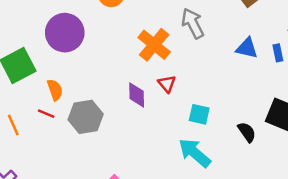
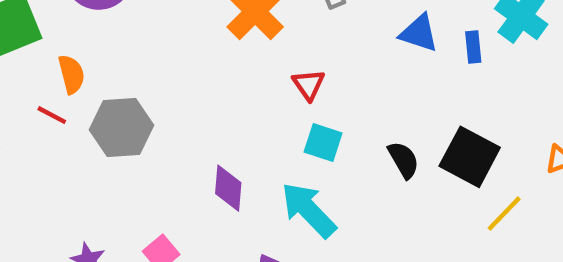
red triangle: (167, 84) -> (308, 85), moved
purple diamond: (137, 95) -> (228, 188), moved
black semicircle: (247, 132) -> (404, 160), moved

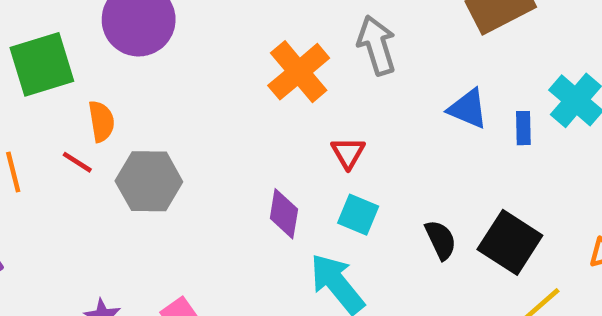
purple diamond: (228, 188) -> (284, 214), moved

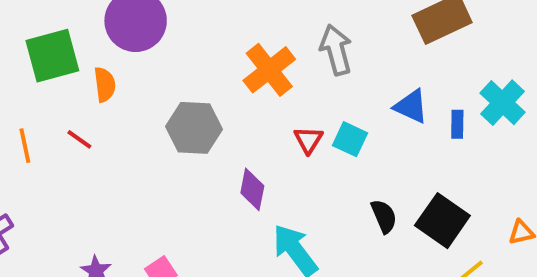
orange semicircle: (101, 121) -> (105, 85), moved
gray hexagon: (149, 181) -> (194, 128), moved
cyan square: (358, 215) -> (350, 139), moved

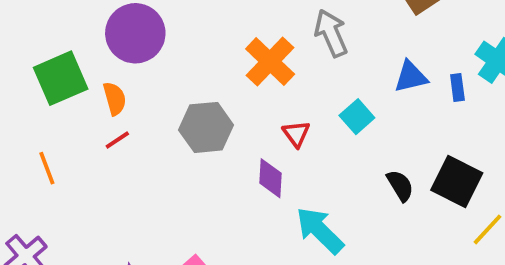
blue triangle: (411, 106) -> (411, 77), turned -30
red line: (79, 139) -> (117, 140), moved, turned -60
cyan square: (350, 139) -> (357, 117), turned 32
red triangle: (308, 140) -> (296, 134), moved

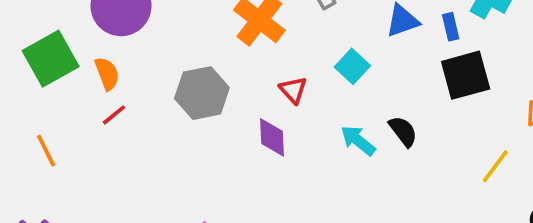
black square: (457, 182) -> (466, 75), moved, turned -36
cyan arrow: (320, 230) -> (358, 140), moved, size x0.7

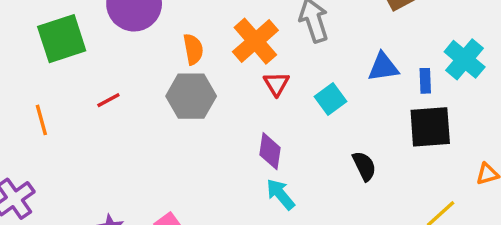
orange semicircle: (107, 73) -> (193, 49), moved
red triangle: (293, 90) -> (276, 84), moved
purple diamond: (272, 137) -> (270, 151), moved
cyan arrow: (358, 140) -> (280, 194), moved

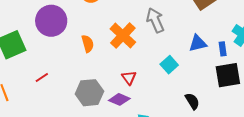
red triangle: (276, 84) -> (129, 78), moved
gray hexagon: (191, 96) -> (89, 93), moved
purple diamond: (270, 151) -> (119, 99), moved, turned -70

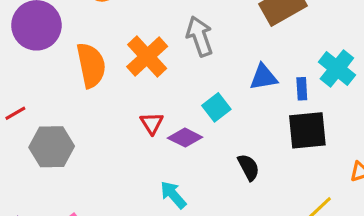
orange semicircle: (88, 44) -> (91, 65), size x1.6
gray hexagon: (89, 93) -> (52, 147), moved
purple diamond: (119, 99) -> (185, 138), moved

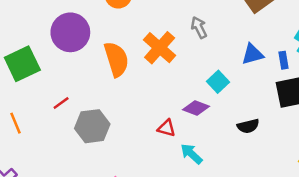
gray arrow: (200, 36) -> (199, 28), size x0.7
red triangle: (152, 123) -> (166, 128), moved, turned -36
black semicircle: (249, 167) -> (248, 126), turned 110

